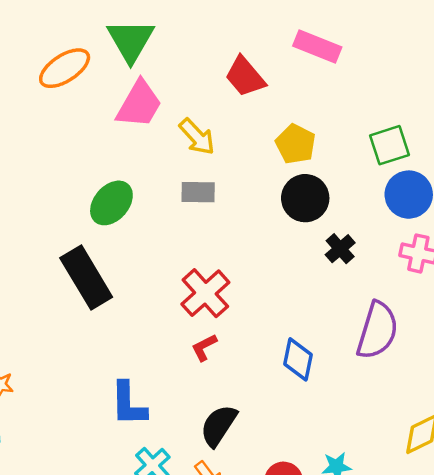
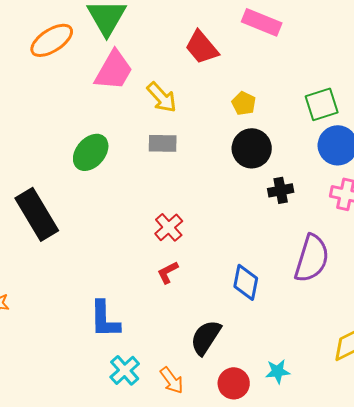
yellow pentagon: (296, 144) -> (244, 103), size x0.7
black cross: (340, 249) -> (281, 190), turned 30
black rectangle: (86, 278) -> (37, 214), moved
red cross: (205, 293) -> (169, 227), size x0.7
black semicircle: (219, 426) -> (206, 337), moved

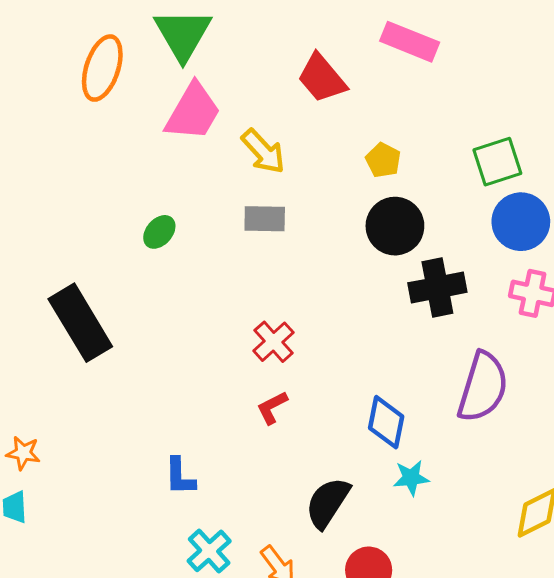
orange ellipse: (52, 40) -> (102, 68), turned -39
green ellipse: (91, 152) -> (159, 232), size x0.6
black cross: (281, 190) -> (437, 288), size x1.5
blue L-shape: (105, 319) -> (180, 476), size x0.7
cyan star: (278, 371) -> (411, 478), moved

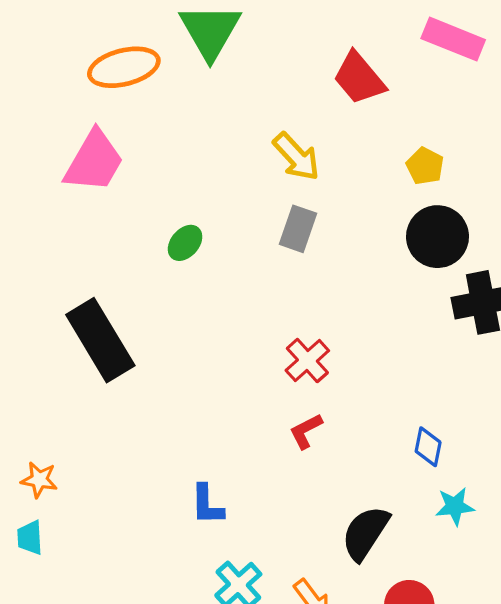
orange ellipse: (102, 68) -> (124, 67), turned 58
pink trapezoid: (193, 112) -> (94, 161), moved
gray rectangle: (265, 219) -> (298, 229), turned -72
blue diamond: (386, 422) -> (428, 447), size x0.7

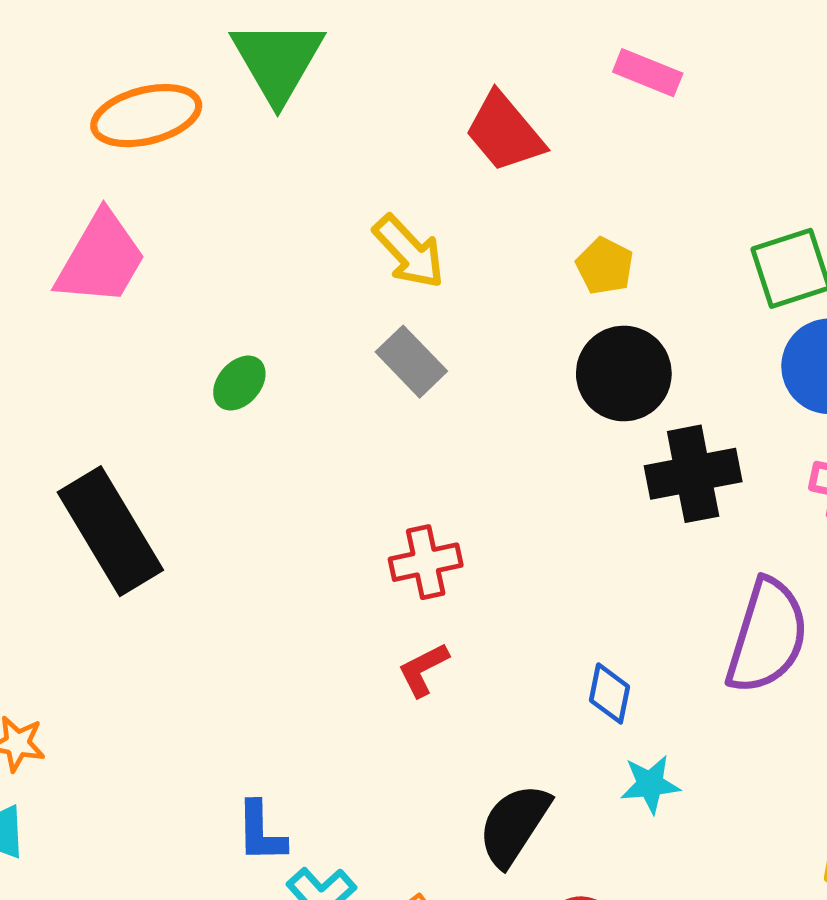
pink rectangle: (453, 39) -> (648, 73), size x0.7
gray rectangle: (298, 229) -> (411, 362), turned -63
red cross: (307, 360) -> (426, 562), turned 30
blue L-shape: (207, 505) -> (261, 832), moved

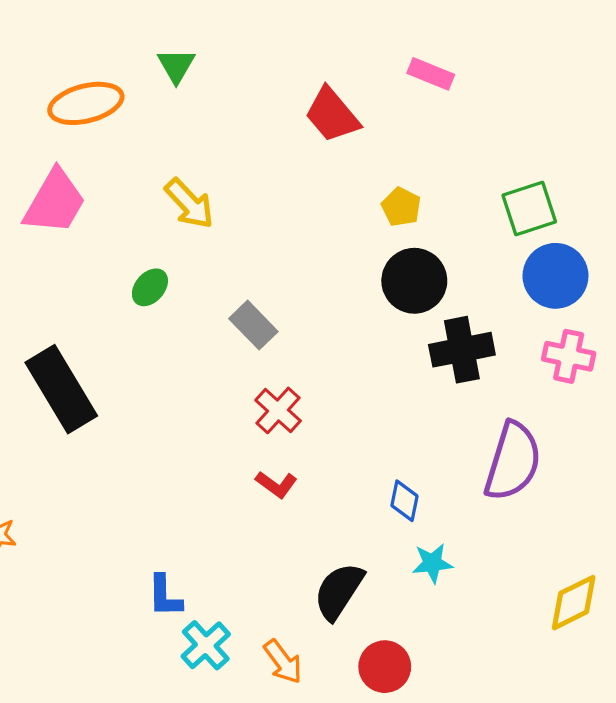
green triangle: (278, 61) -> (176, 66), size x0.6
yellow arrow: (409, 252) -> (189, 204), moved
gray rectangle: (411, 362) -> (253, 325), moved
red cross: (426, 562) -> (278, 410), turned -36
red L-shape: (423, 670) -> (276, 484), turned -117

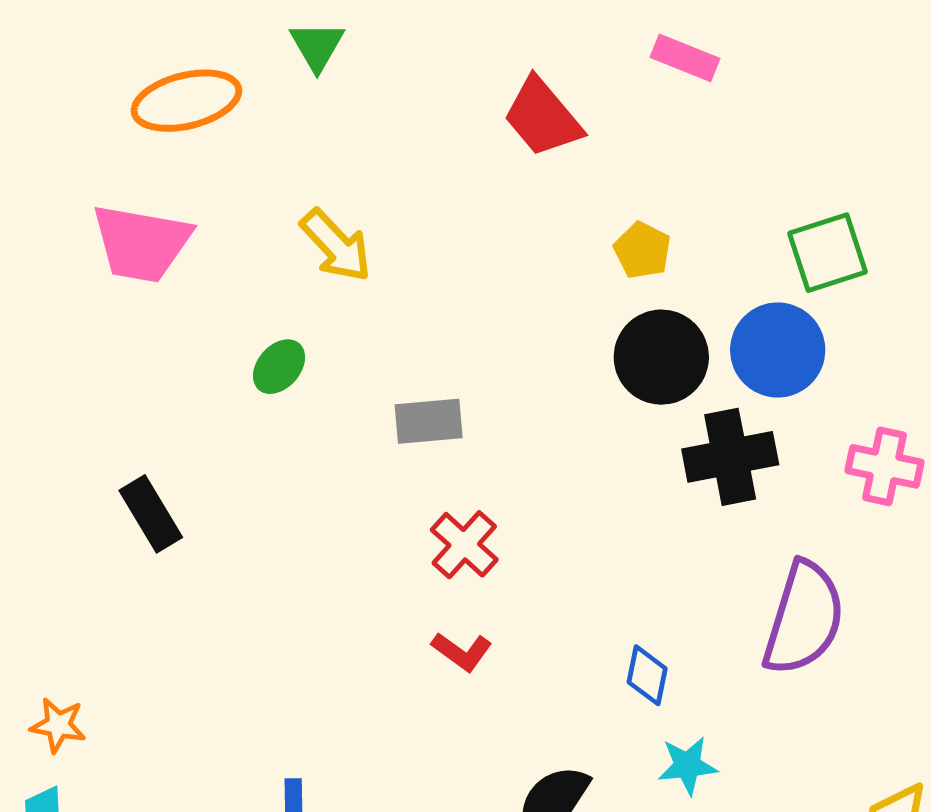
pink trapezoid: (55, 202) -> (141, 243), turned 70
blue circle: (556, 276) -> (778, 350), moved
gray rectangle: (253, 325) -> (429, 421), turned -51
black rectangle: (61, 389) -> (151, 514), size x0.6

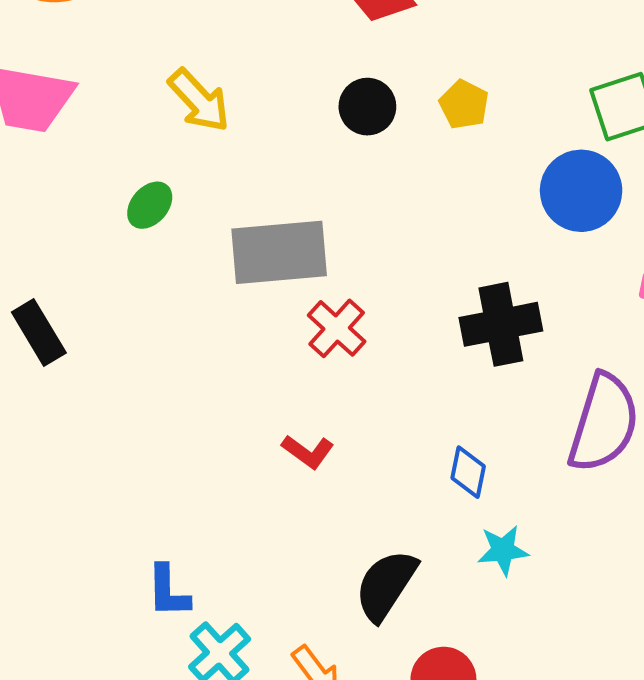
black circle: (661, 357) -> (367, 107), moved, size x0.7
gray rectangle: (429, 421) -> (279, 252), size x1.6
black cross: (730, 457) -> (501, 324), moved
red cross: (464, 545) -> (337, 328), moved

